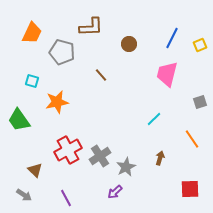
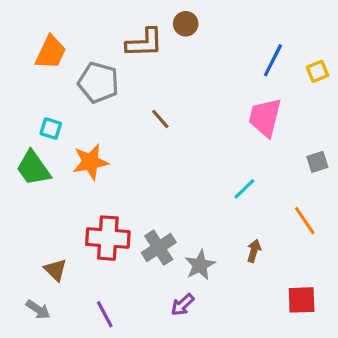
brown circle: (129, 44) -> (186, 24), moved
green trapezoid: (19, 120) -> (33, 168), moved
red cross: (68, 150) -> (108, 238), turned 32

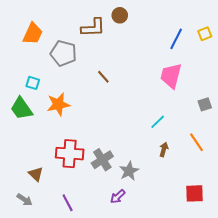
yellow square: (317, 71) -> (205, 34), moved
brown arrow: (254, 251) -> (164, 149), moved

